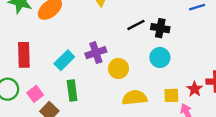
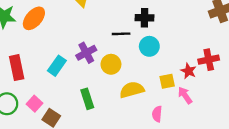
black line: (136, 25) -> (121, 34), moved, turned 36
green rectangle: (72, 91) -> (87, 99), moved

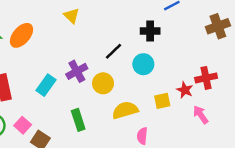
black cross: (144, 18) -> (150, 31), moved
black line: (121, 34) -> (113, 51), turned -42
pink arrow: (185, 95) -> (201, 115), moved
pink semicircle: (157, 114) -> (142, 136), moved

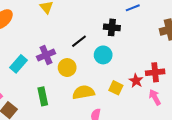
yellow square: (162, 101) -> (116, 88), turned 32
pink arrow: (201, 115) -> (155, 97), moved

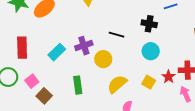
black line: (79, 41) -> (117, 35), turned 49
cyan circle: (103, 55) -> (151, 51), moved
yellow semicircle: (83, 92) -> (117, 84), turned -35

